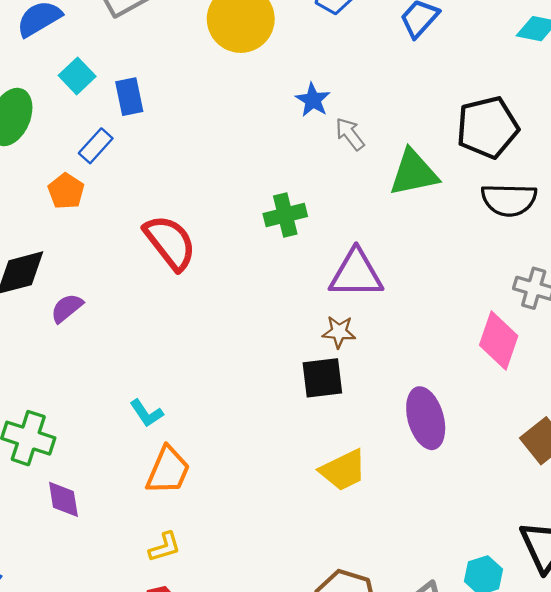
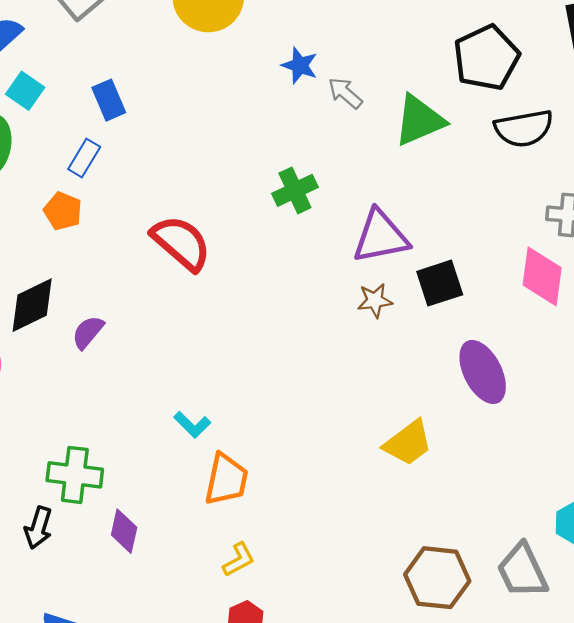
cyan square: (77, 76) -> (25, 91), moved
black square: (322, 378) -> (440, 283), moved
purple diamond: (63, 499) -> (124, 531), turned 33

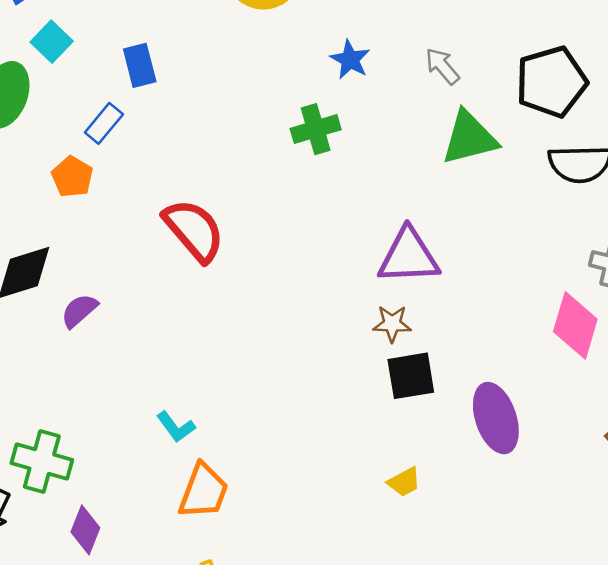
gray arrow: (345, 93) -> (442, 66), moved
green cross: (295, 190) -> (316, 129), moved
black square: (440, 283) -> (411, 376), moved
yellow trapezoid: (408, 443) -> (404, 482), size x0.6

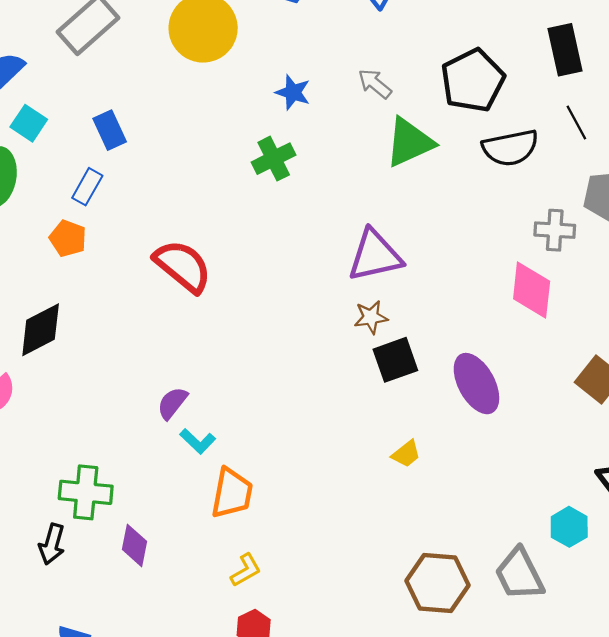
purple semicircle: (79, 311) -> (172, 403), moved

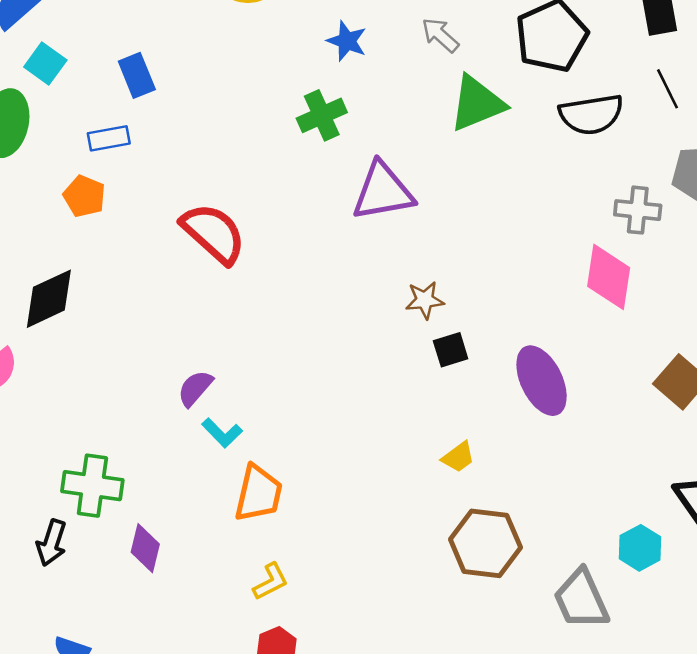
blue rectangle: (87, 187) -> (109, 138), turned 48
purple triangle: (375, 255) -> (383, 192), moved
black square: (395, 360) -> (451, 350), size x0.7
brown hexagon: (437, 583) -> (485, 543), moved

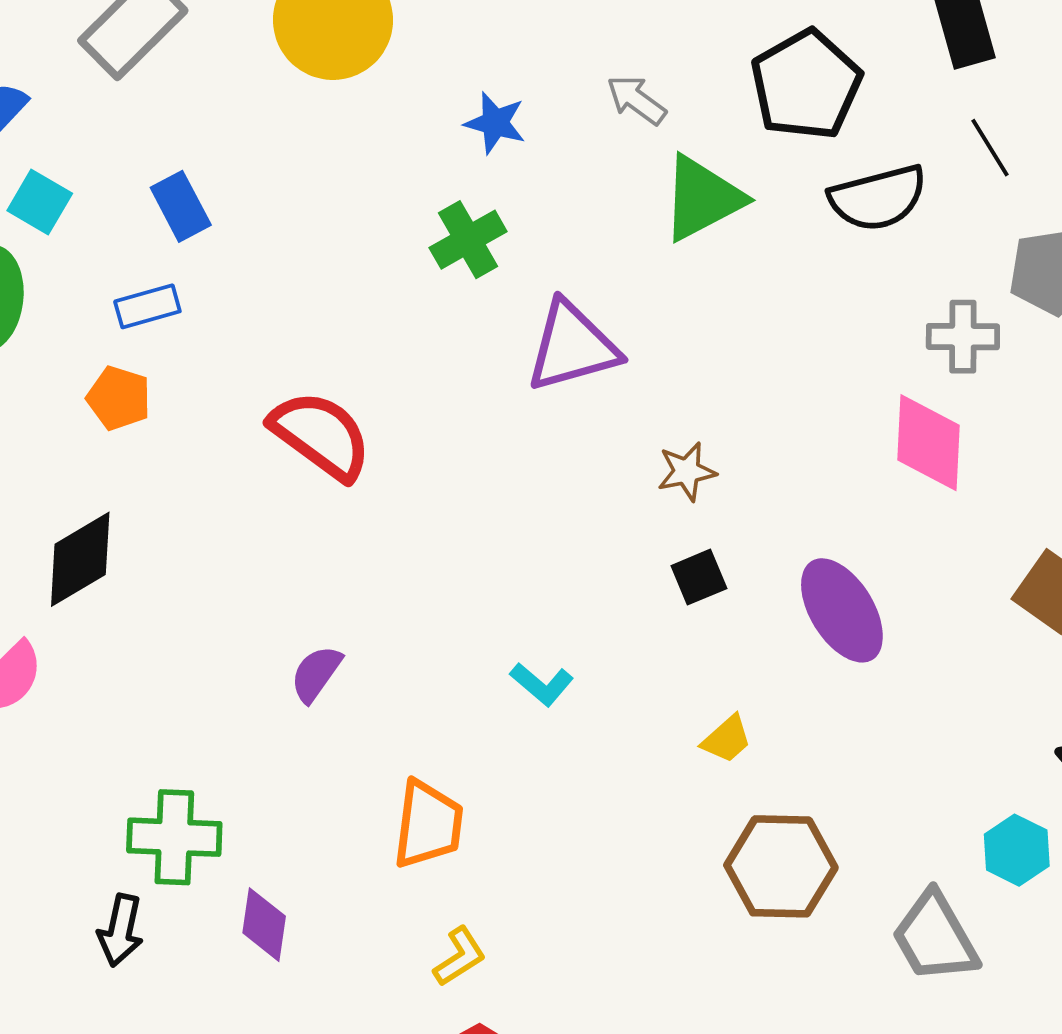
brown star: (425, 300) -> (687, 471), moved
cyan L-shape: (222, 433) -> (542, 684), moved

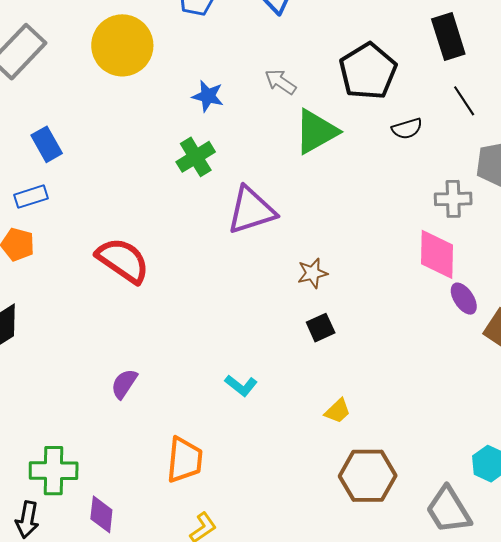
black semicircle: (878, 198) -> (407, 129), size x0.6
purple ellipse: (842, 610) -> (464, 299), moved, size x0.6

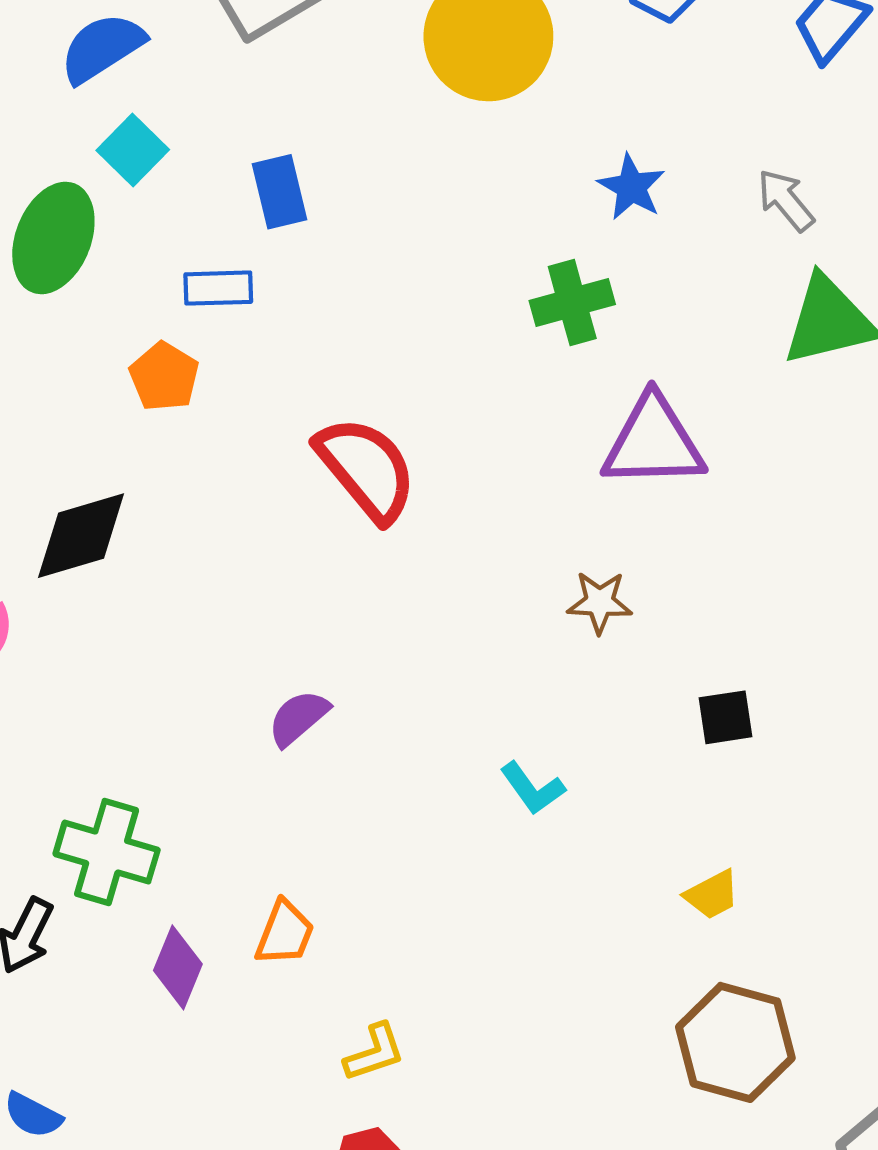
brown star: (312, 273) -> (600, 602), moved
orange trapezoid: (185, 460) -> (285, 933), moved, size x0.7

